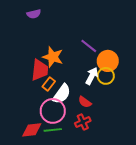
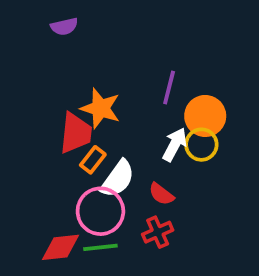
purple line: (89, 46) -> (169, 87), turned 66

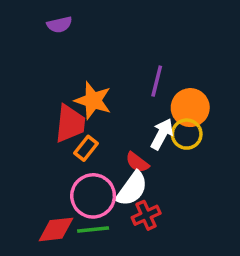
white semicircle: (118, 179) -> (132, 189), moved
red semicircle: (161, 194) -> (137, 162), moved

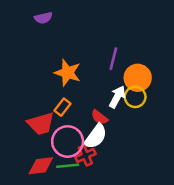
red trapezoid: (70, 123) -> (41, 124), moved, turned 68
red cross: (146, 215) -> (85, 156), moved

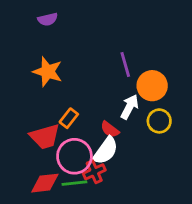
purple line: (113, 59) -> (125, 64), turned -30
orange star: (68, 73) -> (48, 72), moved
yellow circle: (135, 97) -> (159, 121), moved

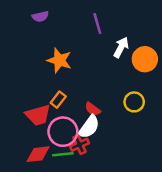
purple line: (125, 64) -> (97, 24), moved
orange star: (48, 72) -> (59, 60), moved
orange circle: (152, 86) -> (145, 59), moved
white arrow: (130, 107) -> (121, 47), moved

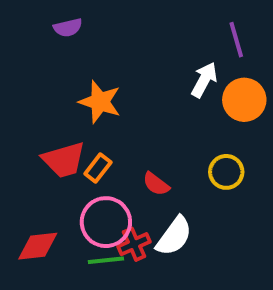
purple line: (97, 24) -> (236, 40), moved
red trapezoid: (38, 115) -> (64, 160), moved
white semicircle: (89, 127) -> (174, 236), moved
red diamond: (38, 154) -> (38, 246), moved

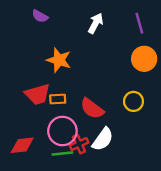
purple semicircle: (68, 28) -> (40, 16), turned 42
white arrow: (204, 80) -> (96, 23), moved
orange rectangle: (98, 168) -> (58, 99), turned 49
red semicircle: (156, 184) -> (92, 109), size x1.5

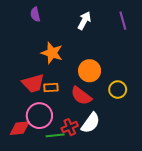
purple semicircle: (40, 16) -> (35, 14), turned 48
orange circle: (144, 59) -> (90, 71), moved
pink circle: (62, 131) -> (39, 116), moved

